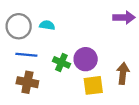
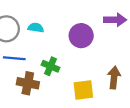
purple circle: (86, 59) -> (81, 36), moved
brown cross: (27, 82) -> (28, 83), moved

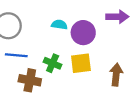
cyan semicircle: (36, 28) -> (59, 25), moved
yellow square: (83, 90) -> (81, 63), moved

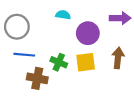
cyan semicircle: (59, 25) -> (63, 15), moved
brown arrow: (116, 75) -> (118, 58), moved

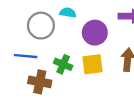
gray circle: (17, 27) -> (41, 26), moved

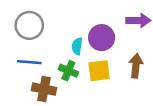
cyan semicircle: (68, 13) -> (77, 46), moved, turned -91
gray circle: (41, 26) -> (29, 25), moved

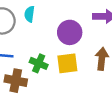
cyan semicircle: (77, 46) -> (29, 14), moved

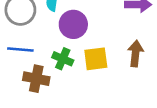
purple circle: (70, 32) -> (73, 24), moved

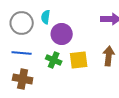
brown cross: (36, 79) -> (23, 79), moved

